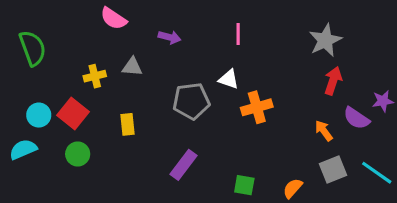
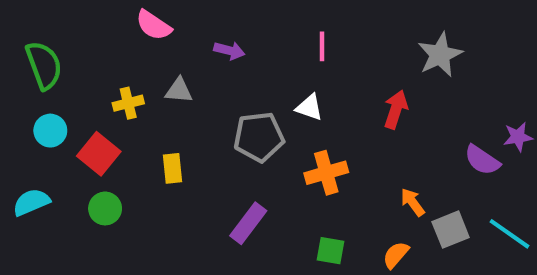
red arrow: (333, 81) -> (396, 109), moved
orange cross: (257, 107) -> (326, 173), moved
cyan circle: (39, 115) -> (50, 131), moved
orange arrow: (324, 131) -> (413, 202), moved

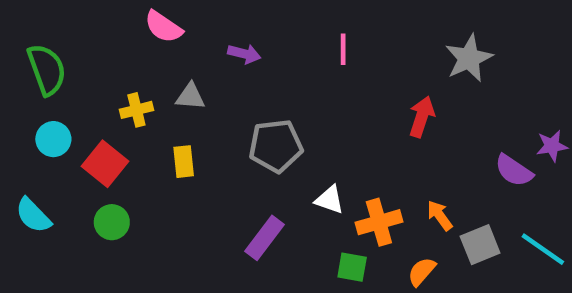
white triangle: (309, 107) -> (330, 200), moved
yellow rectangle: (172, 168) -> (184, 162), moved
orange cross: (326, 173) -> (379, 222), moved
cyan semicircle: (31, 202) -> (33, 215), turned -111

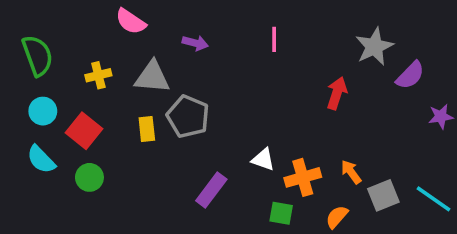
gray triangle: (190, 96) -> (152, 77), size x1.5
yellow cross: (136, 110) -> (98, 75), moved
gray pentagon: (276, 146) -> (188, 116), moved, turned 30
purple semicircle: (514, 171) -> (410, 75), moved, turned -80
cyan semicircle: (33, 215) -> (41, 159), moved

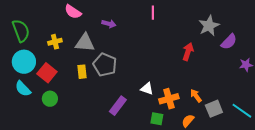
pink line: (274, 39) -> (153, 13), moved
cyan circle: (43, 111) -> (24, 62), size x1.5

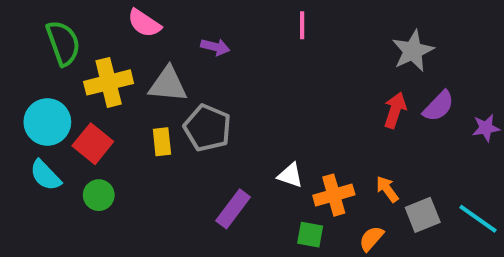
green semicircle: (21, 31) -> (63, 43), moved
yellow cross: (55, 42) -> (109, 82), size x1.6
purple semicircle: (229, 42) -> (438, 106), moved
red arrow: (188, 52) -> (395, 110), moved

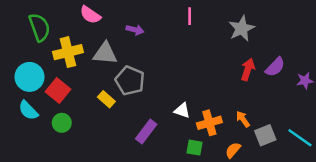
gray star: (413, 51) -> (242, 29), moved
yellow rectangle: (162, 142) -> (106, 99), moved, turned -42

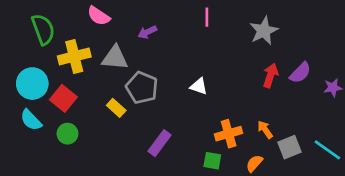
purple arrow: (135, 30) -> (147, 32), turned 140
white triangle: (182, 110) -> (199, 86), moved

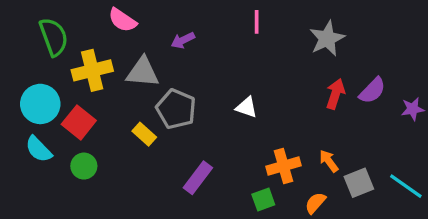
green square: (212, 161) -> (263, 200), turned -30

